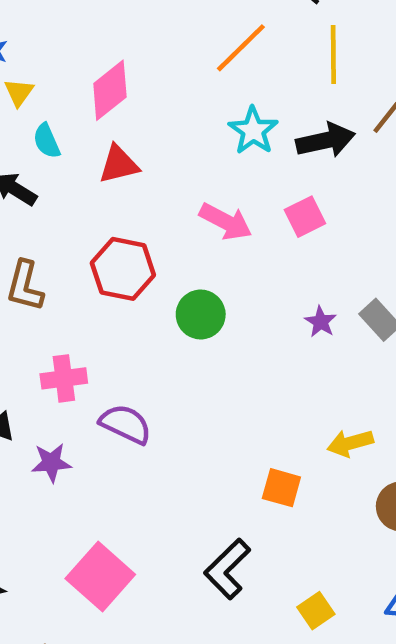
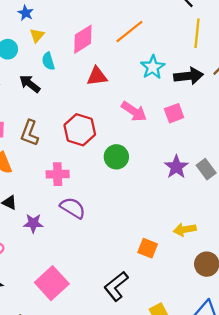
orange line: (241, 48) -> (129, 31), moved
red triangle: (119, 164) -> (97, 76), moved
purple star: (321, 322) -> (176, 167), size x1.5
pink cross: (64, 378) -> (58, 174), moved

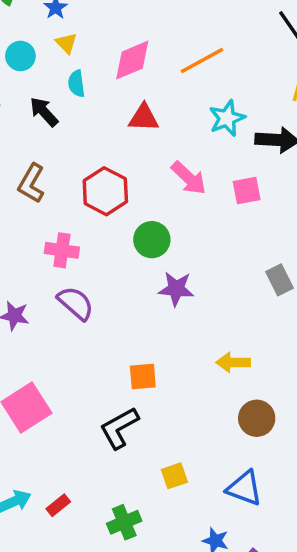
yellow triangle: (37, 35) -> (66, 43), turned -35
purple star: (176, 167) -> (176, 289), moved, turned 30
orange square: (148, 248) -> (143, 376), moved, turned -36

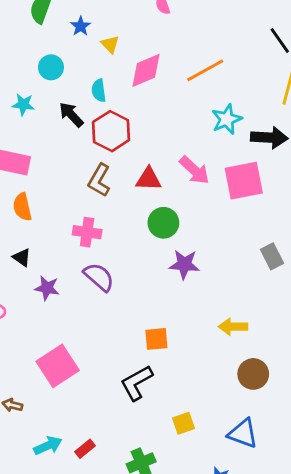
yellow triangle: (66, 43) -> (110, 44), moved
red triangle: (144, 118) -> (149, 179), moved
brown L-shape: (31, 183) -> (99, 180), moved
red hexagon: (105, 191) -> (111, 131), moved
pink square: (247, 191) -> (244, 181), size x1.6

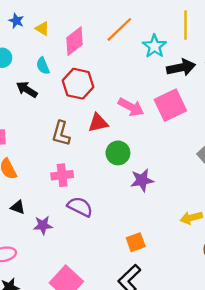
cyan star: (227, 119) -> (154, 46), moved
red hexagon: (111, 131) -> (78, 84), moved

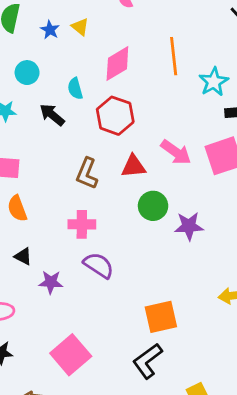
yellow triangle: (42, 29) -> (80, 27), moved
orange line: (119, 29) -> (174, 56), turned -60
purple star: (142, 180) -> (189, 226), moved
orange square: (136, 242) -> (161, 317), size x1.4

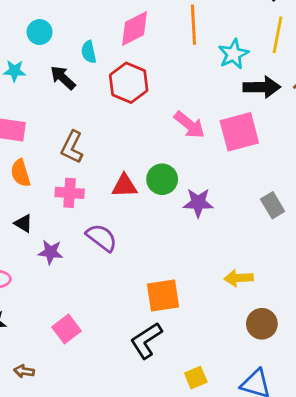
red triangle: (133, 166) -> (124, 186), moved
brown L-shape: (87, 174) -> (72, 147), moved
pink cross: (82, 224) -> (70, 193), moved
pink square: (71, 355) -> (67, 329), size x0.7

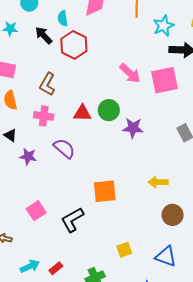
red hexagon: (129, 83) -> (74, 45), moved
black L-shape: (146, 340) -> (72, 220), moved

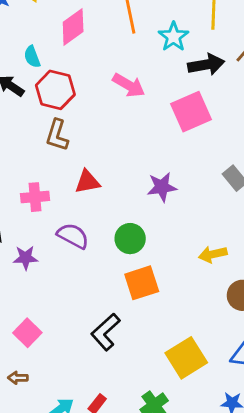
pink arrow: (130, 73) -> (129, 85), moved
brown L-shape: (47, 84) -> (57, 135), moved
green circle: (109, 110) -> (130, 239), moved
pink square: (36, 211) -> (27, 333), moved
yellow square: (124, 250) -> (186, 358), size x1.8

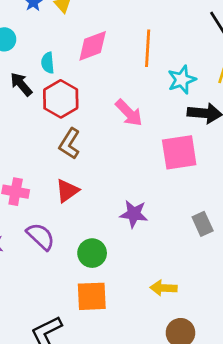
brown L-shape: (57, 135) -> (70, 144), moved
red triangle: (87, 182) -> (67, 191), turned -40

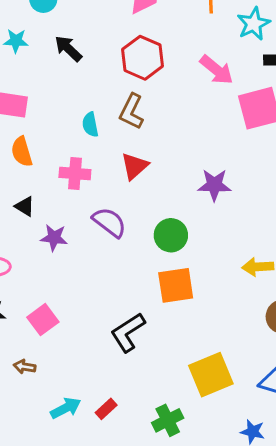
cyan semicircle: (48, 63) -> (90, 125), moved
red hexagon: (61, 99) -> (143, 58), moved
pink arrow: (129, 113) -> (217, 70), moved

